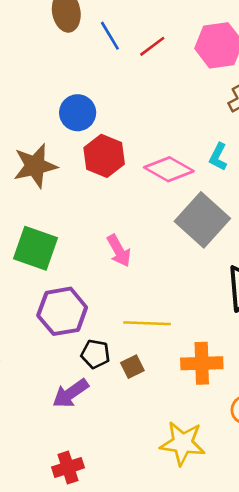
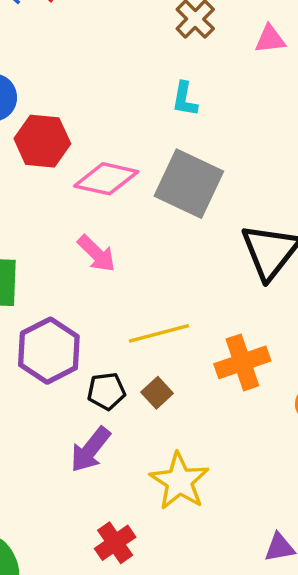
pink diamond: (169, 169) -> (106, 179), moved
yellow star: (183, 443) -> (179, 481), moved, turned -30

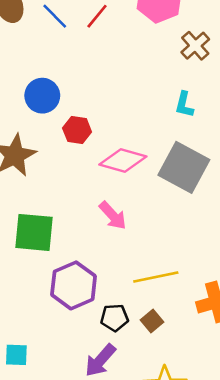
red hexagon: (42, 141) -> (77, 130), size x0.7

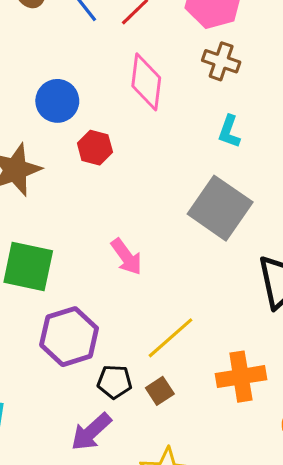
brown cross: (195, 46) -> (221, 61), moved, turned -36
pink diamond: (123, 160) -> (146, 82), moved, turned 75
yellow line: (156, 277) -> (171, 338), turned -36

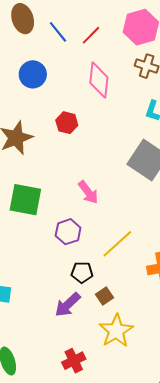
blue circle: (57, 101) -> (33, 74), moved
purple hexagon: (69, 337) -> (68, 232), moved, size x0.7
brown square: (160, 391) -> (104, 296), moved

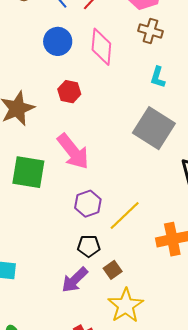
blue circle: (33, 74) -> (58, 41), moved
pink arrow: (88, 192) -> (73, 152), moved, size x1.5
purple hexagon: (68, 232) -> (88, 204), moved

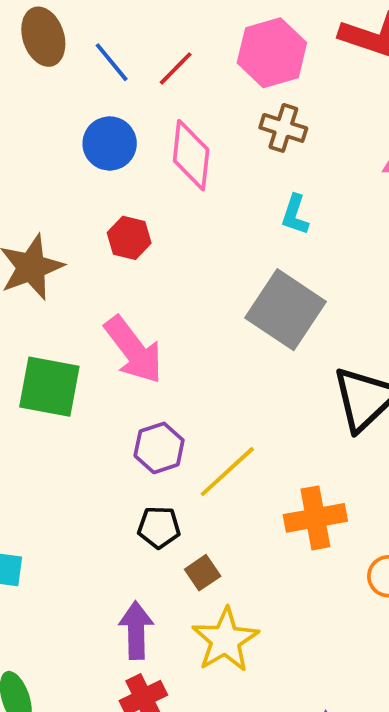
purple arrow: (75, 280) -> (136, 630), moved, turned 132

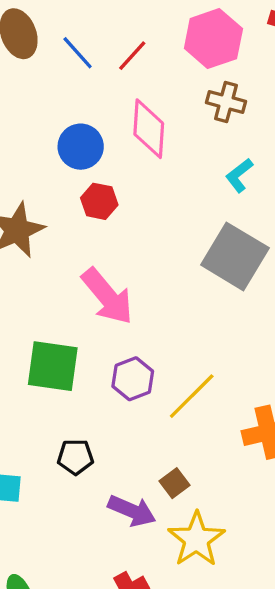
blue circle: (110, 143) -> (81, 147), moved
cyan L-shape: (295, 215) -> (239, 175), turned 36
green square: (49, 387) -> (53, 366), moved
black pentagon: (159, 527) -> (75, 457), moved
purple arrow: (136, 630) -> (132, 511), moved, turned 117

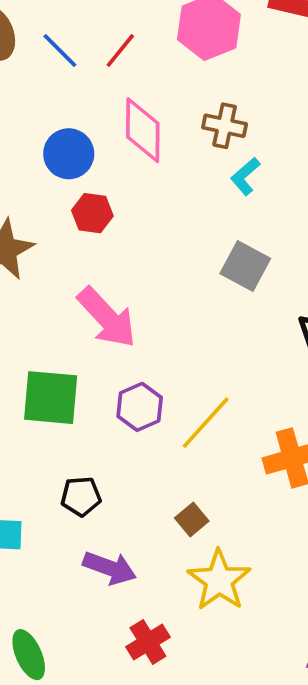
brown cross: (226, 102) -> (225, 126), moved
gray square: (235, 256) -> (245, 266), size x0.7
purple arrow: (132, 511) -> (110, 568), moved

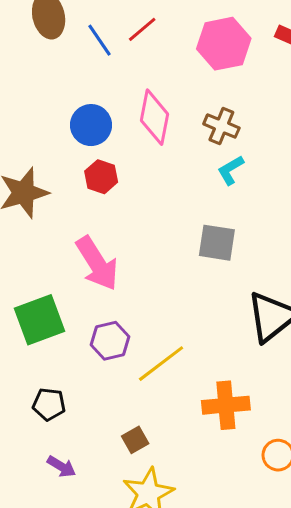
red line: (120, 51) -> (142, 29), moved
gray square: (245, 266) -> (217, 243), turned -30
green square: (51, 398) -> (39, 320), turned -36
purple arrow: (110, 568) -> (61, 467), size x0.7

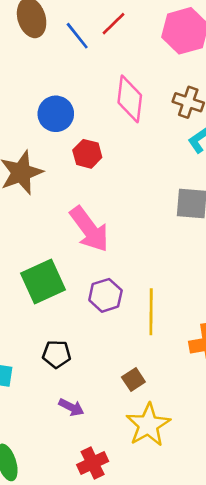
blue circle: (91, 125) -> (56, 114), moved
yellow line: (161, 364) -> (151, 312), turned -48

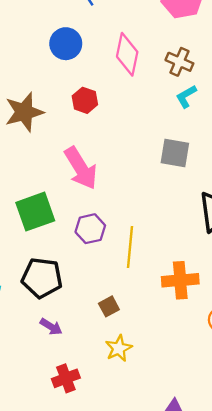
blue circle: (56, 114) -> (66, 44), moved
black pentagon: (57, 354) -> (42, 278), size x1.6
yellow star: (148, 425) -> (119, 348), size x0.7

